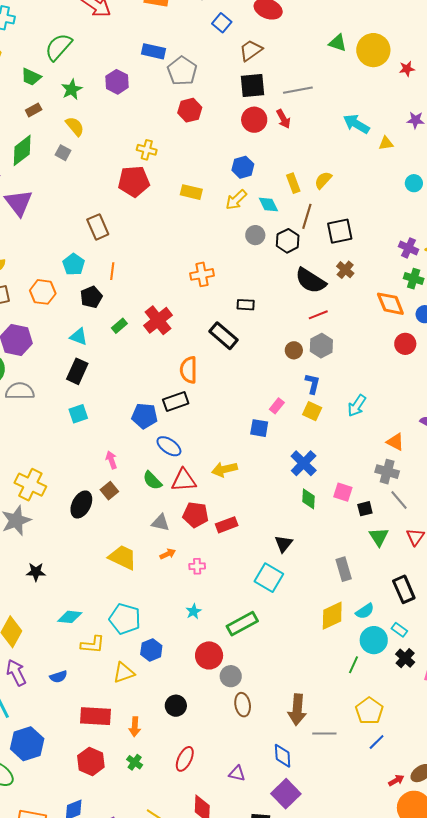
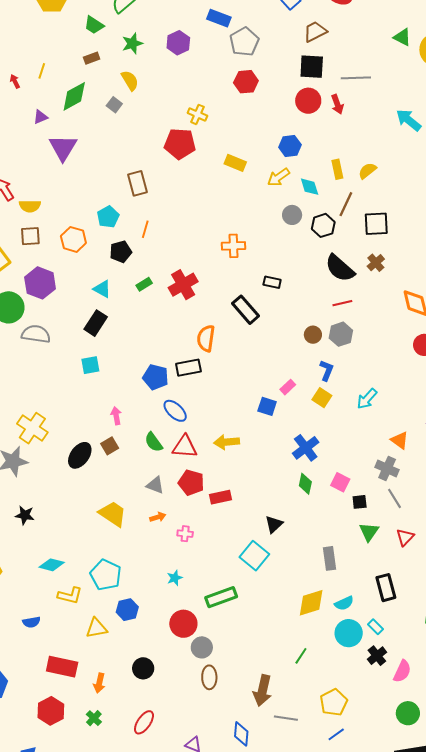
green line: (354, 665) -> (301, 656), moved

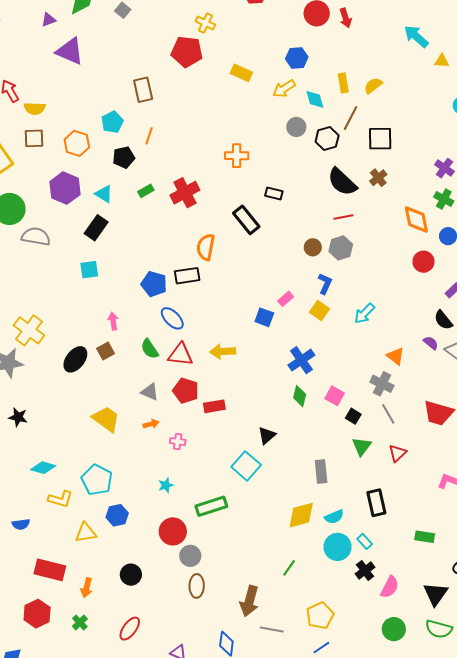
purple triangle: (63, 148) -> (70, 51), turned -40
purple hexagon: (40, 283) -> (65, 188), moved
black square: (360, 502) -> (353, 416), turned 35

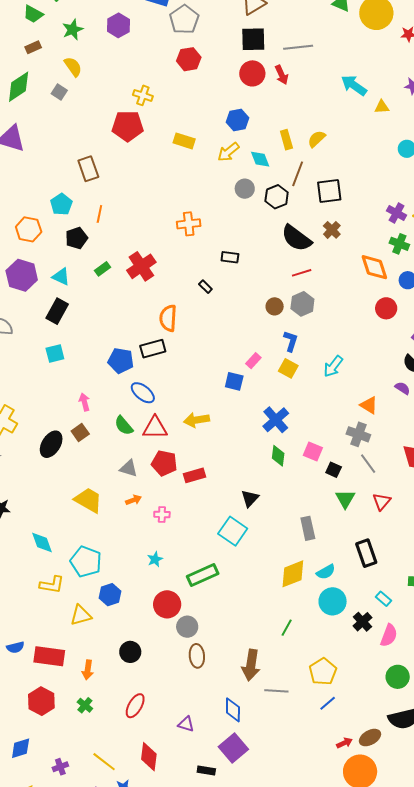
black rectangle: (246, 220) -> (205, 287), size x0.5
cyan diamond: (43, 468) -> (42, 542), moved, turned 60
blue semicircle: (21, 524) -> (15, 647), moved
cyan rectangle: (365, 541) -> (383, 599), moved

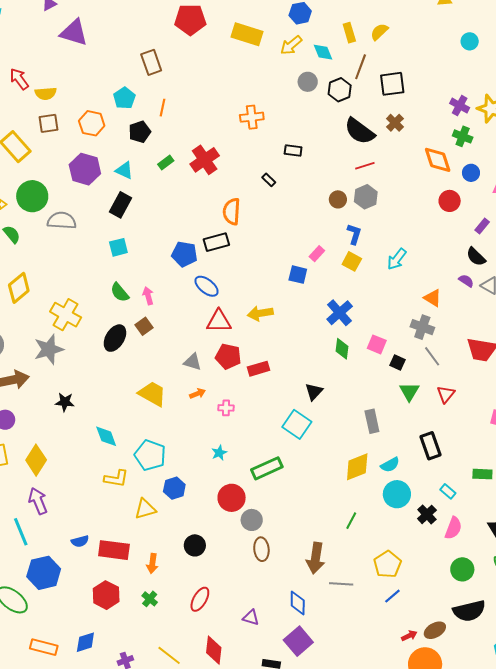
yellow rectangle: (184, 141) -> (247, 34), size x1.4
green semicircle: (124, 426) -> (120, 292), moved

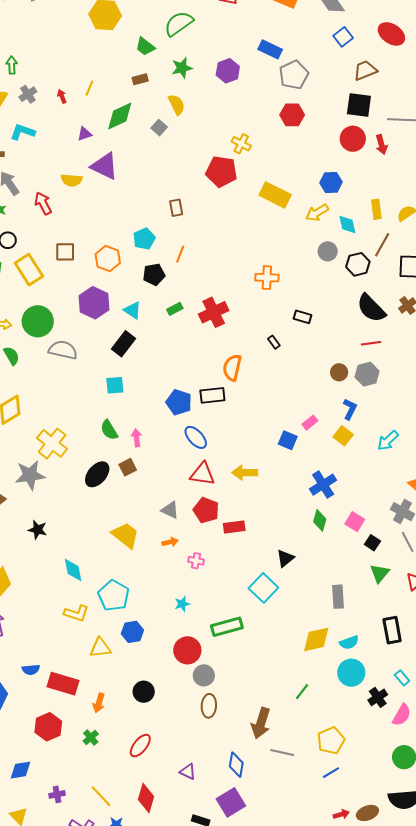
brown rectangle: (151, 62) -> (176, 208), size x0.7
yellow semicircle: (46, 93) -> (72, 180), moved

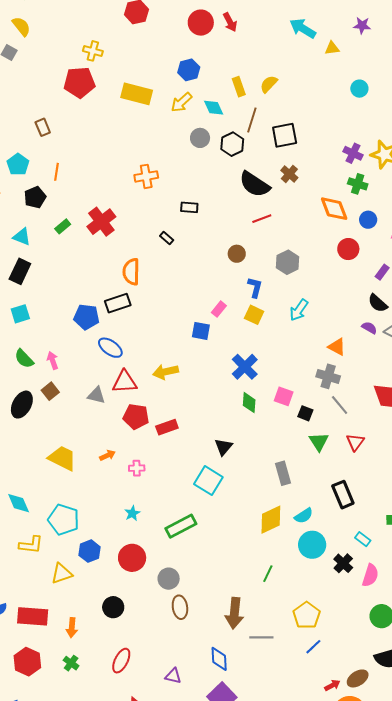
gray hexagon: (367, 374) -> (288, 262), moved
gray triangle: (170, 510) -> (96, 395), moved
red circle: (187, 650) -> (132, 558), moved

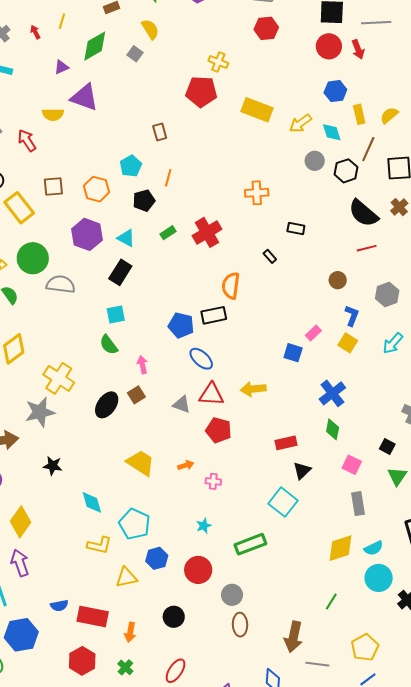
blue hexagon: (189, 70) -> (335, 91), moved
green semicircle: (24, 359) -> (109, 345), moved
pink square: (284, 396) -> (352, 465), moved
red rectangle: (167, 427) -> (286, 443), moved

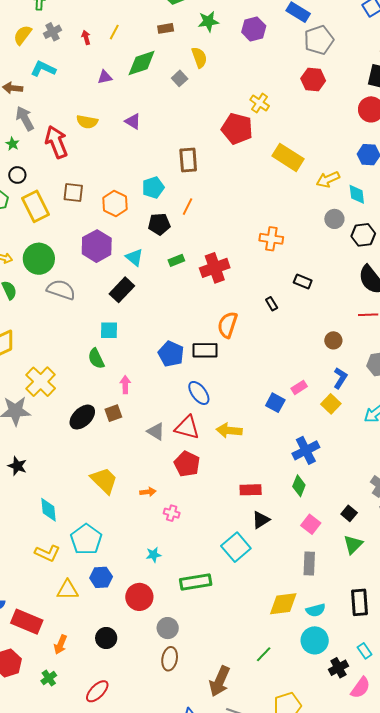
purple triangle: (84, 97) -> (133, 121), moved, size x0.6
brown rectangle: (160, 132) -> (188, 160), size x1.4
red arrow: (27, 140) -> (56, 142), size x1.4
blue ellipse: (201, 359) -> (199, 393), moved

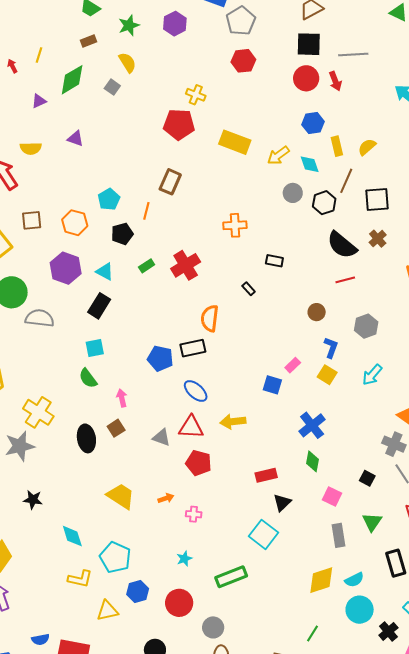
brown rectangle: (188, 160) -> (170, 182), moved, turned 40
black ellipse: (82, 417) -> (86, 438), turned -44
green triangle: (353, 544) -> (372, 522), moved

